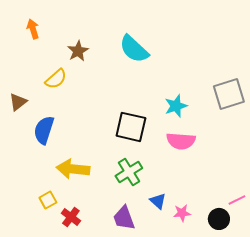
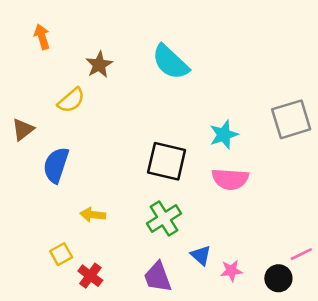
yellow arrow: (73, 169) -> (93, 215), size x0.6

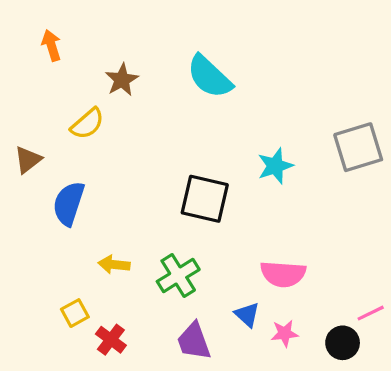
pink semicircle: (230, 179) -> (283, 274), moved
green cross: (164, 219) -> (178, 275), moved

